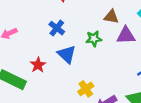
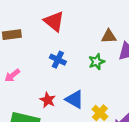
blue triangle: (67, 54) -> (74, 99), moved

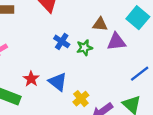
blue cross: (58, 60) -> (62, 41), moved

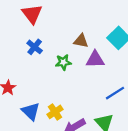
blue cross: (62, 41) -> (35, 47), moved
blue triangle: (58, 82) -> (31, 111), moved

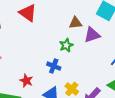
blue cross: (35, 47) -> (54, 66), moved

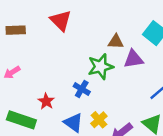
green star: (66, 45) -> (101, 67), size x1.5

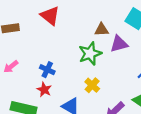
blue cross: (82, 89) -> (47, 70), moved
yellow cross: (99, 120) -> (92, 85), moved

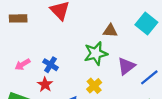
purple triangle: (119, 44) -> (126, 66), moved, turned -30
pink arrow: (11, 67) -> (23, 64), moved

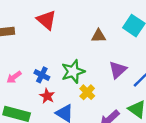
green star: (96, 53) -> (73, 72), moved
red star: (45, 85) -> (47, 96), moved

